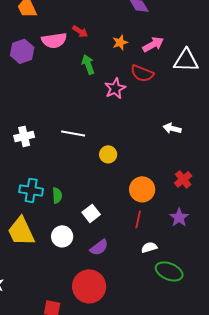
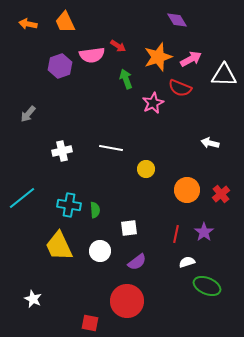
orange star: (120, 42) -> (158, 57), size x1.8
orange circle: (142, 189) -> (187, 190), moved
white square: (91, 213) -> (129, 228), turned 30
purple star: (179, 217) -> (204, 232), moved

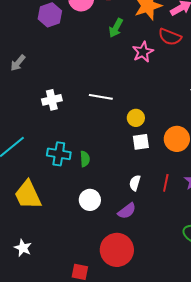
green arrow: (126, 79) -> (116, 28), turned -132
white square: (129, 228) -> (141, 142), moved
yellow trapezoid: (59, 246) -> (28, 195), moved
white semicircle: (187, 262) -> (135, 183), moved, turned -56

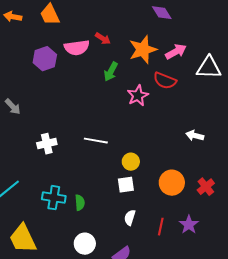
gray arrow: (18, 63) -> (13, 107), turned -84
white square: (141, 142) -> (126, 185), moved
white semicircle: (135, 183) -> (130, 218), moved

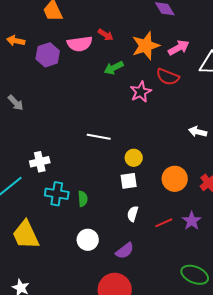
orange arrow: (13, 17) -> (16, 41), moved
green arrow: (111, 72) -> (114, 68), turned 36
white cross: (47, 144) -> (40, 162), moved
red line: (161, 227) -> (164, 223), turned 54

